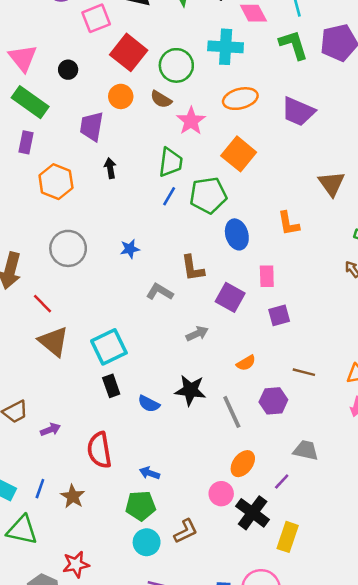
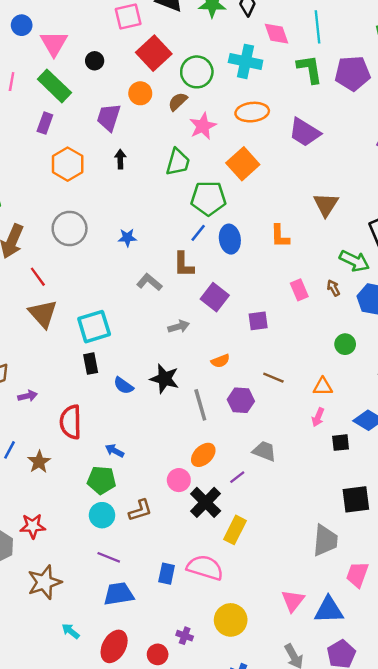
brown semicircle: (161, 99) -> (178, 102), turned 96
blue line: (169, 196) -> (198, 233), moved
pink rectangle: (267, 276) -> (299, 290), moved, turned -30

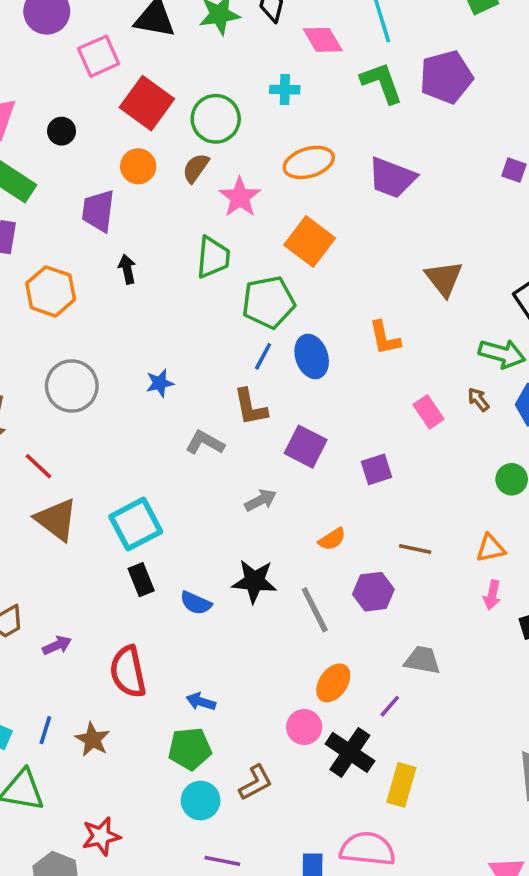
cyan cross: (246, 61) -> (285, 90), size x0.6

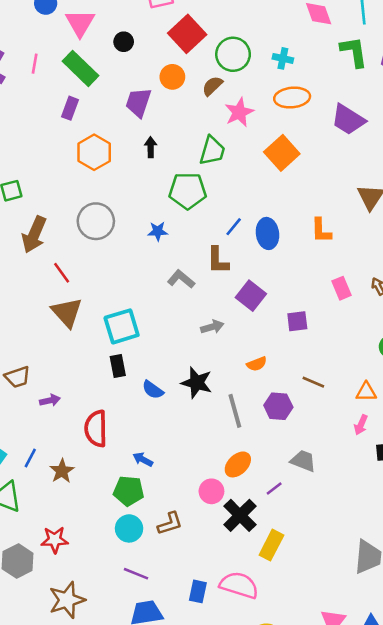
cyan cross: (285, 90) -> (283, 58), moved
green pentagon: (268, 302) -> (188, 191), moved

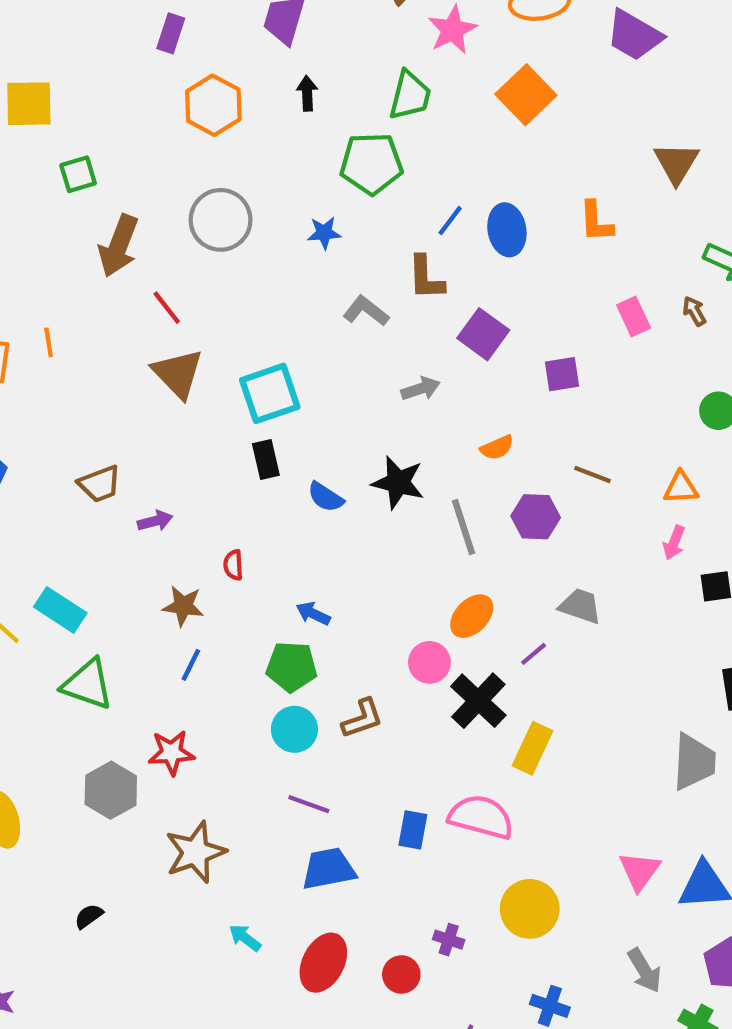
red semicircle: (96, 429) -> (233, 565), size x0.5
blue line: (30, 458) -> (191, 665), moved
brown star: (62, 471) -> (183, 606), moved, turned -30

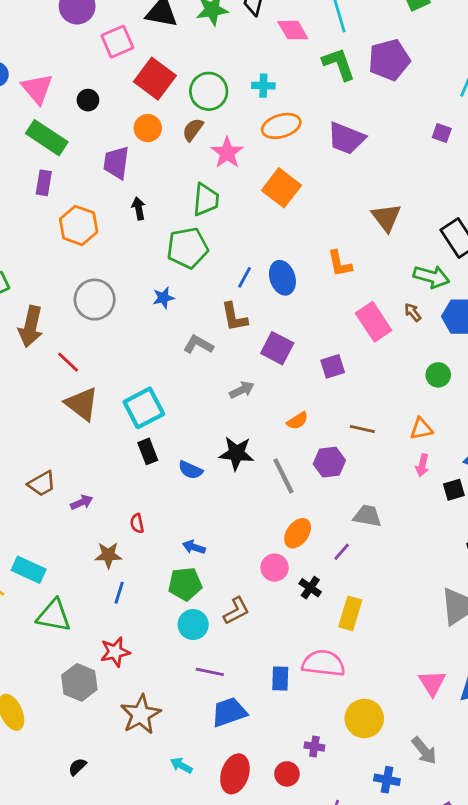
pink rectangle: (634, 316) -> (374, 322), size x1.5
black cross: (478, 701) -> (310, 588), size x0.6
gray arrow: (644, 970) -> (424, 751), moved

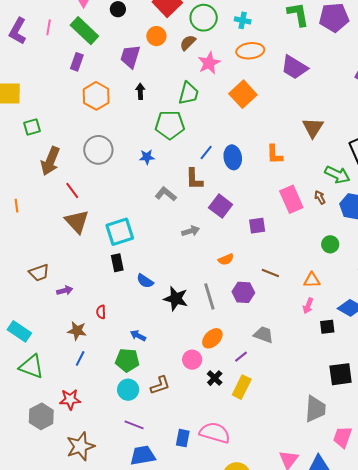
black star: (236, 453) -> (176, 299), moved
yellow rectangle: (350, 613) -> (242, 387), moved

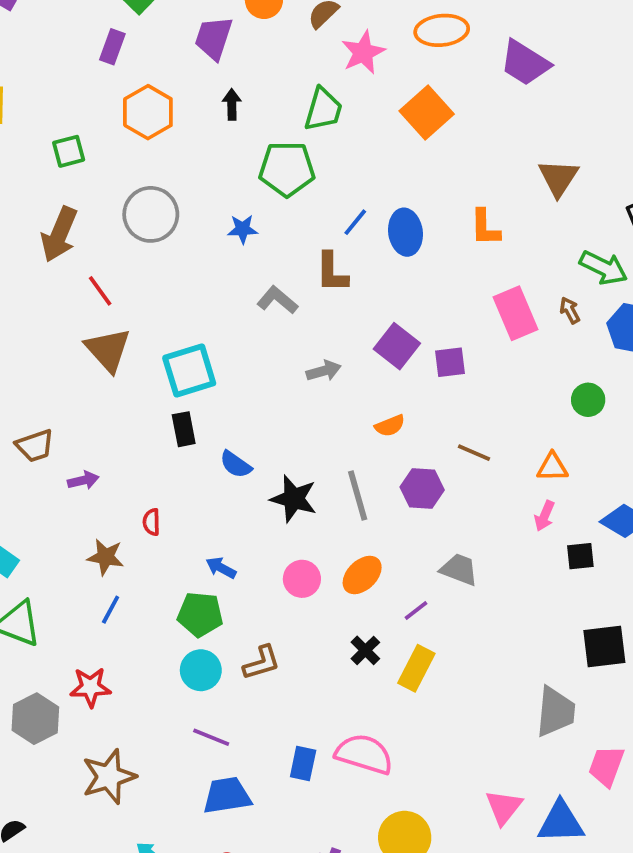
green square: (32, 127) -> (69, 151), moved
purple square: (221, 206) -> (397, 346), moved
pink circle: (192, 360) -> (302, 579), moved

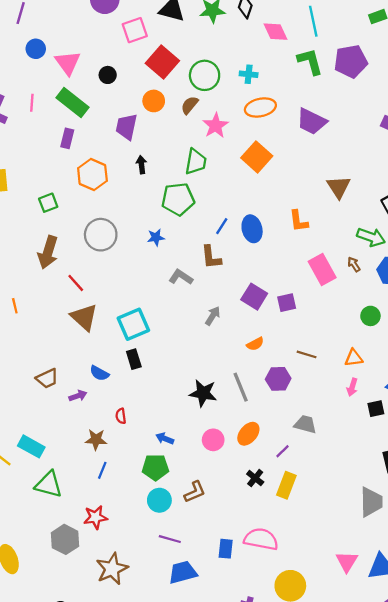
gray arrow: (324, 371) -> (213, 316), turned -36
blue semicircle: (236, 464) -> (99, 373), moved

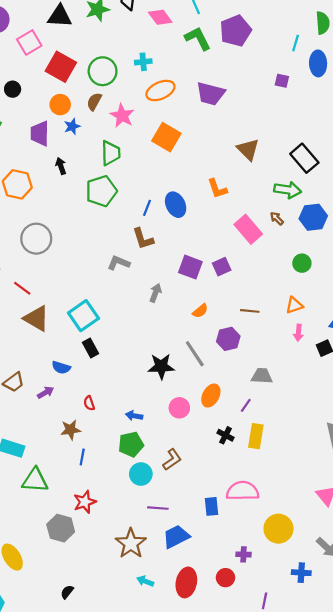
blue star: (156, 237) -> (72, 127), moved
brown star: (112, 569) -> (131, 543), moved

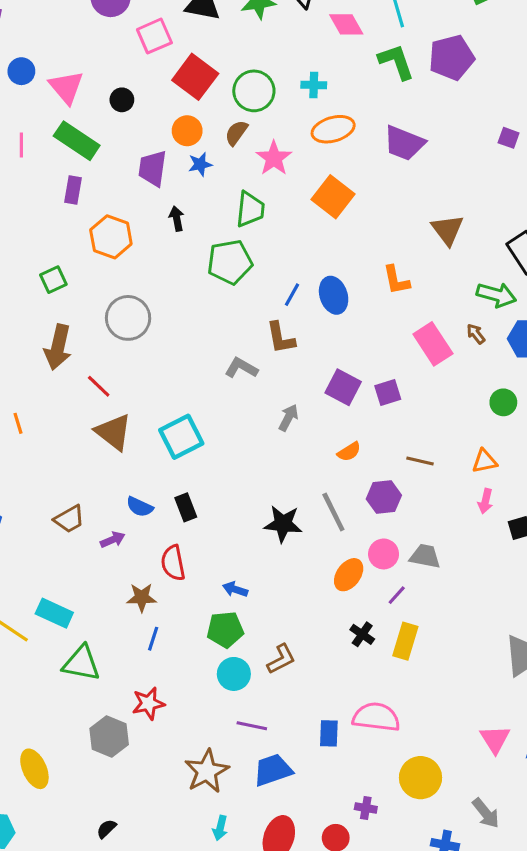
black rectangle: (91, 348) -> (186, 507), moved
red semicircle: (89, 403) -> (173, 563), size x1.6
pink circle: (179, 408) -> (384, 554), moved
cyan arrow: (145, 581) -> (220, 828), turned -105

